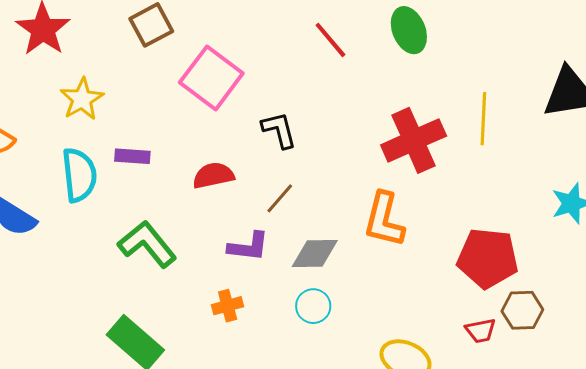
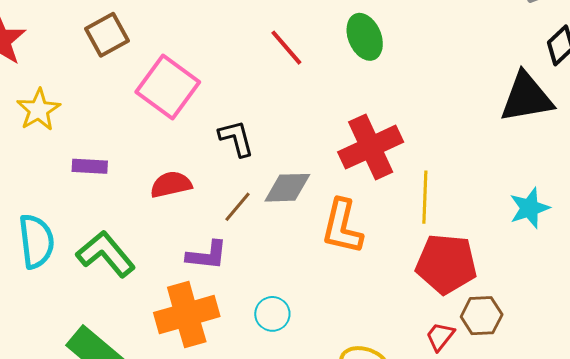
yellow line: (483, 119) -> (425, 197), moved
cyan semicircle: (79, 175) -> (36, 241), moved
gray diamond: (315, 253) -> (287, 188), moved
orange cross: (228, 306) -> (187, 315), size x2.0
red trapezoid: (481, 331) -> (440, 336), turned 140

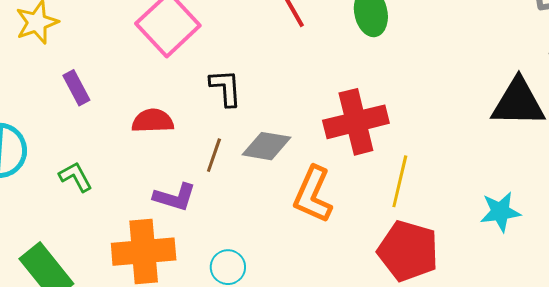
purple rectangle: (90, 166) -> (76, 88), turned 48
brown line: (238, 207) -> (214, 155), turned -32
green L-shape: (106, 254) -> (76, 177), size x0.6

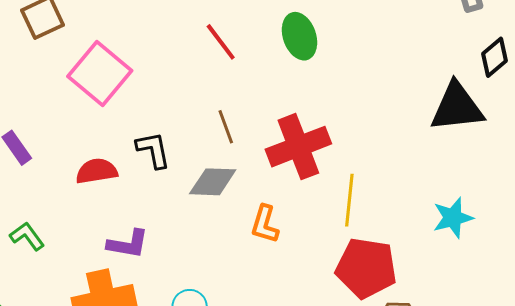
black L-shape: (226, 88) -> (153, 150), moved
brown line: (214, 155) -> (226, 127), moved, turned -32
orange L-shape: (313, 195) -> (265, 224), size x0.7

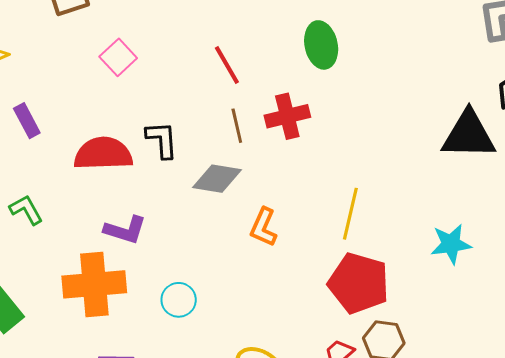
red line: (221, 42) -> (227, 65), moved
pink square: (100, 74) -> (118, 57), size x0.6
red cross: (298, 147) -> (287, 116), moved, size x0.7
red semicircle: (97, 171) -> (103, 154), size x1.4

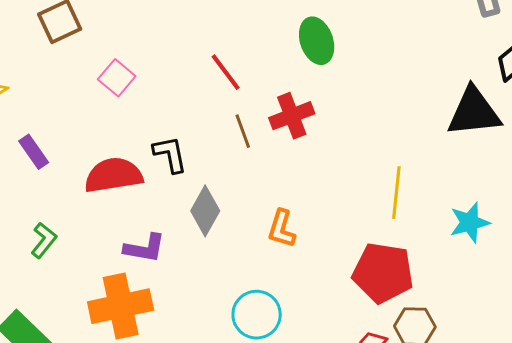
gray diamond: (217, 179) -> (205, 211), moved, turned -63
green L-shape: (26, 210) -> (44, 240), turned 75
yellow line: (350, 214) -> (396, 193), moved
cyan circle: (179, 300) -> (257, 315), moved, size x1.4

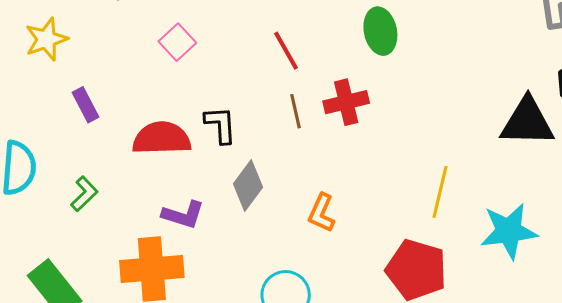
cyan star: (470, 223) -> (509, 231), size x1.4

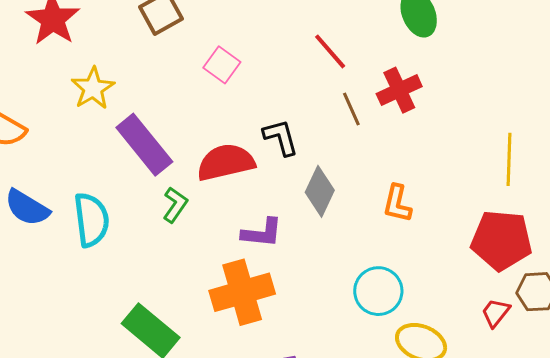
purple rectangle: (85, 105) -> (144, 145), size x1.8
green L-shape: (84, 194) -> (175, 205), moved

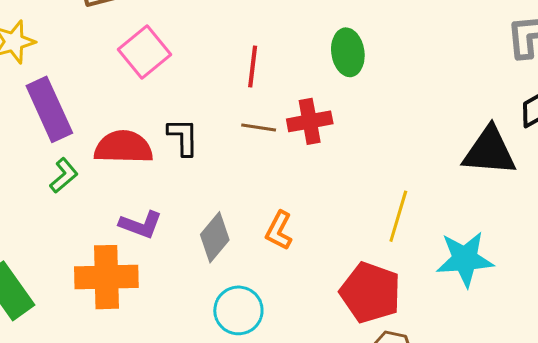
red line: (330, 51) -> (253, 66), turned 33
pink square: (222, 65) -> (145, 52), size x1.4
brown line: (351, 109) -> (259, 128), turned -72
gray diamond: (320, 191) -> (215, 237), moved

